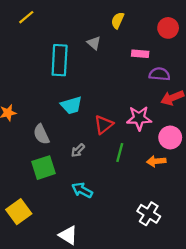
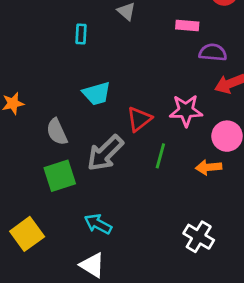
cyan rectangle: (60, 60) -> (81, 34), size x0.5
gray arrow: (78, 150) -> (105, 153), size x2.0
cyan arrow: (82, 190) -> (98, 224), moved

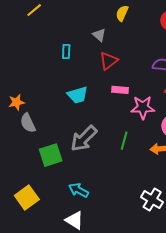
pink rectangle: (187, 25) -> (120, 90), moved
red triangle: (139, 119) -> (109, 61), moved
gray semicircle: (57, 132) -> (28, 123), moved

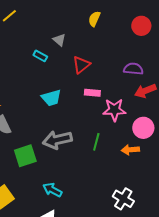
gray triangle: (99, 35) -> (59, 40), moved
cyan rectangle: (66, 52) -> (40, 56), turned -64
gray arrow: (84, 138) -> (57, 140), turned 32

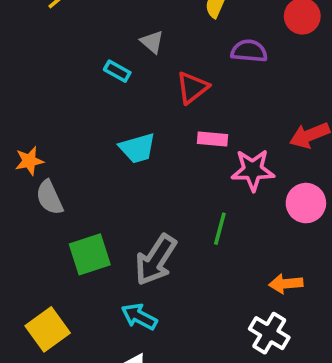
purple semicircle: (133, 69) -> (249, 51), moved
gray arrow: (57, 140) -> (156, 260), moved, turned -44
orange arrow: (130, 150) -> (286, 284), moved

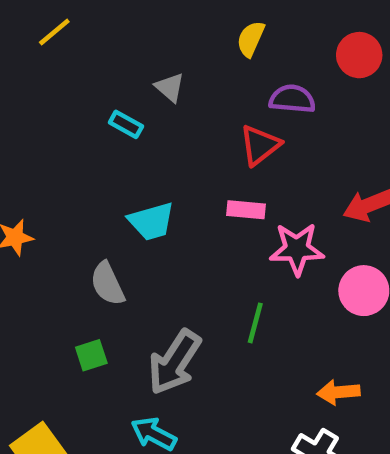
red triangle: (192, 88) -> (260, 145), moved
gray semicircle: (49, 198) -> (107, 284), moved
green square: (90, 254) -> (91, 355), size x0.6

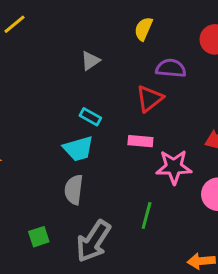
gray triangle: (170, 87) -> (90, 61), turned 45
cyan rectangle: (126, 124) -> (90, 117), moved
gray semicircle: (107, 284) -> (74, 190), moved, turned 32

